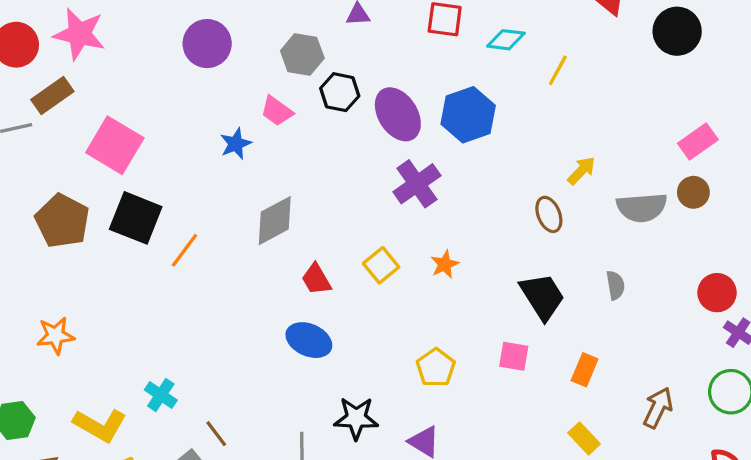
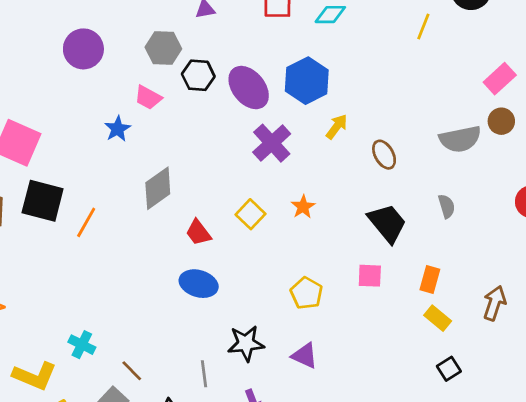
yellow line: (558, 70) -> (423, 27), moved
yellow arrow: (581, 171) -> (337, 127), moved
yellow rectangle: (584, 438) -> (438, 318), moved

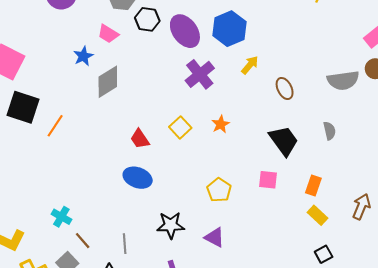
gray diamond: (158, 188) -> (108, 82), moved
cyan cross: (82, 345) -> (61, 217), moved
gray line: (204, 374) -> (125, 244), moved

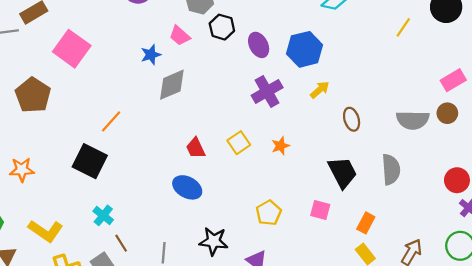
purple ellipse: (185, 31) -> (259, 45), size x0.7
black square: (23, 107) -> (90, 161), moved
gray semicircle: (330, 131) -> (391, 169), size x1.6

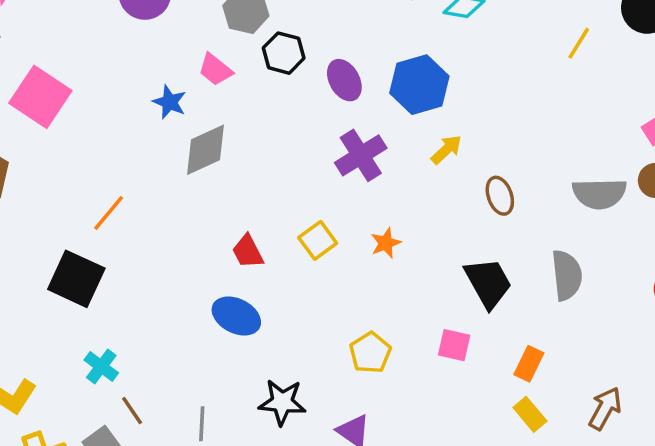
blue star: (151, 55) -> (170, 102), turned -30

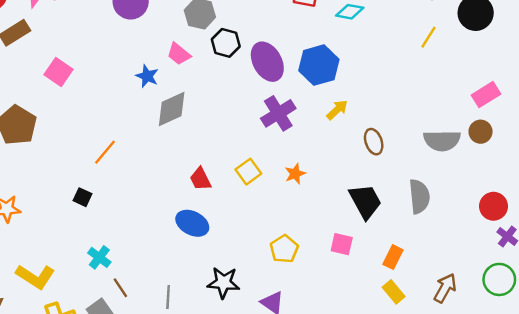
purple ellipse: (344, 80) -> (267, 62), size x1.4
pink square: (40, 97) -> (59, 72), size x0.7
black square: (76, 279) -> (82, 197), size x0.5

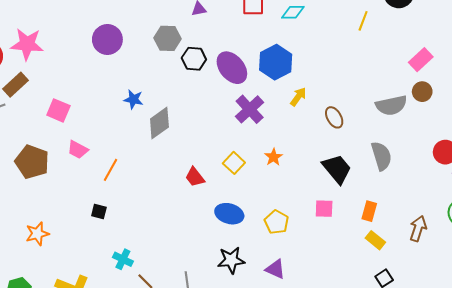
pink trapezoid: (179, 54) -> (78, 150), moved
blue ellipse: (192, 223) -> (229, 214), moved

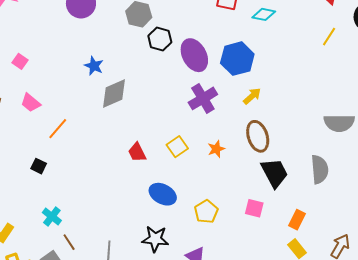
pink square: (58, 110) -> (20, 61), size x0.7
brown ellipse: (334, 117) -> (258, 136), moved, size x1.4

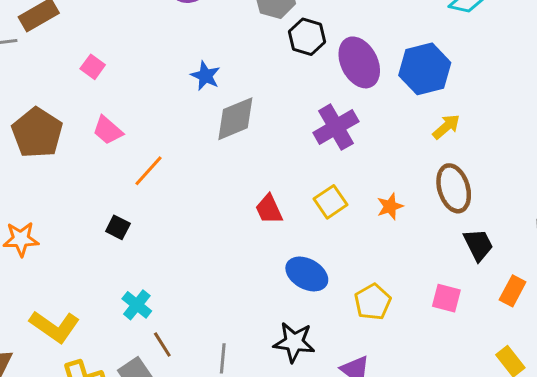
purple cross: (203, 98) -> (336, 127), moved
black trapezoid: (274, 173) -> (478, 245), size x0.7
orange rectangle: (297, 220) -> (513, 291), moved

